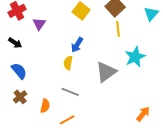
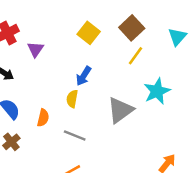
yellow line: (118, 29) -> (135, 56), turned 42
orange semicircle: (45, 106) -> (43, 118), moved

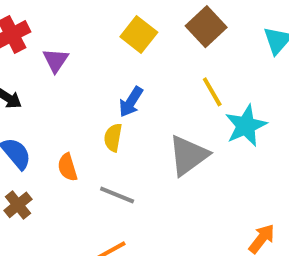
yellow line: (135, 56) -> (212, 92), moved, turned -66
orange semicircle: (43, 118) -> (67, 167), turned 150

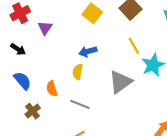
blue arrow: (131, 102) -> (88, 51), turned 42
brown cross: (18, 205) -> (33, 111), moved

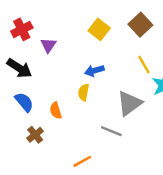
black arrow: (18, 49) -> (19, 68), size x1.5
gray line: (80, 104) -> (111, 131), moved

